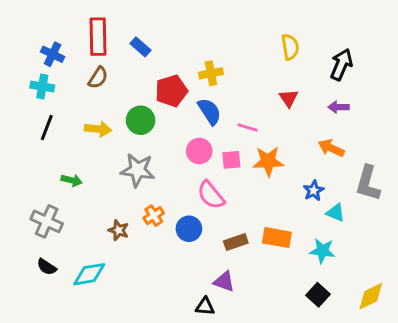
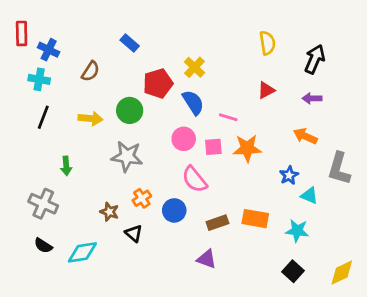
red rectangle: (98, 37) -> (22, 33), moved, size x0.7
yellow cross: (211, 73) -> (194, 67), turned -35
red triangle: (289, 98) -> (266, 90), turned 36
green arrow: (72, 180) -> (66, 166), turned 72
black triangle: (205, 306) -> (134, 233), moved, turned 36

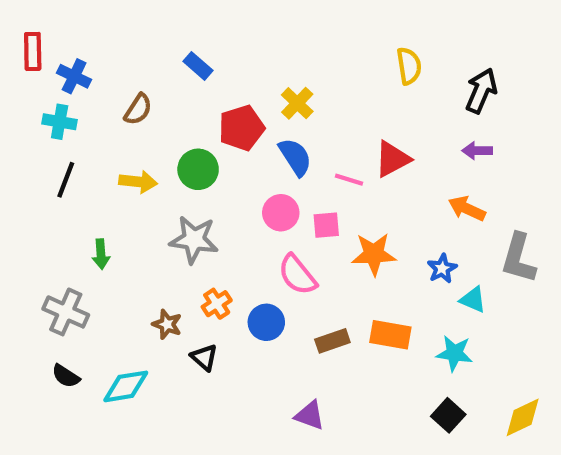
red triangle: (266, 90) -> (392, 159), moved, size x1.4
orange star: (247, 148) -> (374, 254), moved
purple triangle: (207, 259) -> (310, 415), moved

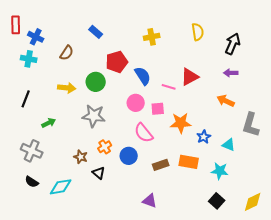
yellow cross: (297, 103) -> (152, 37), moved, turned 35
black line: (66, 180) -> (26, 99), moved
green arrow: (101, 254) -> (49, 123), turned -112
blue star: (442, 269) -> (204, 137), moved

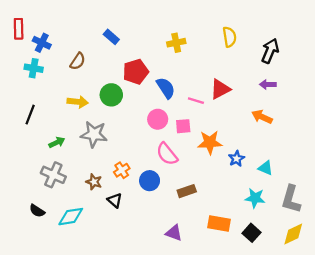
gray star: (94, 116) -> (94, 134), moved
gray L-shape: (251, 125) -> (291, 199), moved
gray cross: (32, 151) -> (53, 175), moved
orange rectangle: (189, 162) -> (219, 224), moved

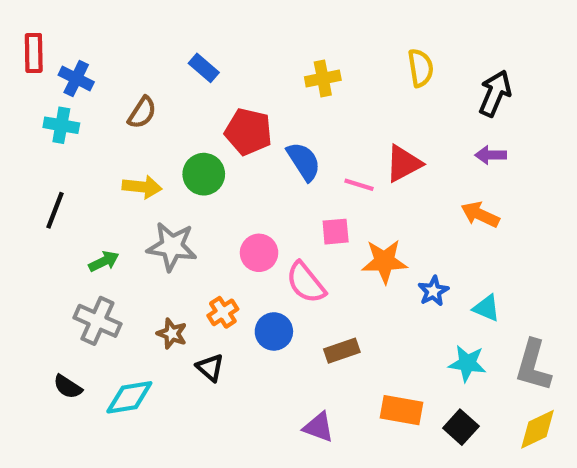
red pentagon: (136, 72) -> (248, 132), turned 30
pink circle: (158, 119) -> (259, 253), moved

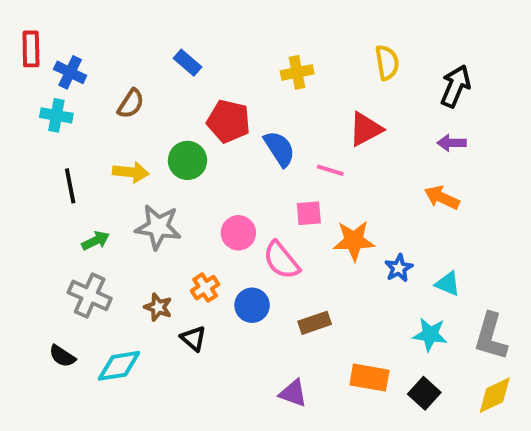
red triangle: (404, 164) -> (366, 129), moved
black line: (55, 210) -> (70, 186), moved, turned -32

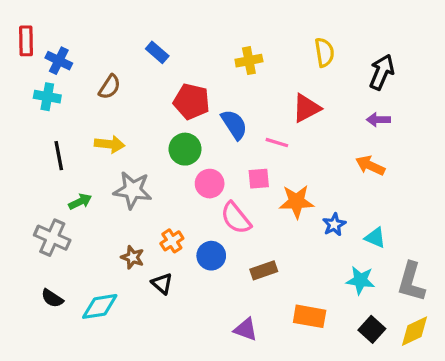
green circle: (187, 160) -> (185, 149), moved
pink circle: (238, 233) -> (210, 184), moved
gray cross: (90, 295) -> (52, 238), moved
black square: (424, 393) -> (372, 329), moved

